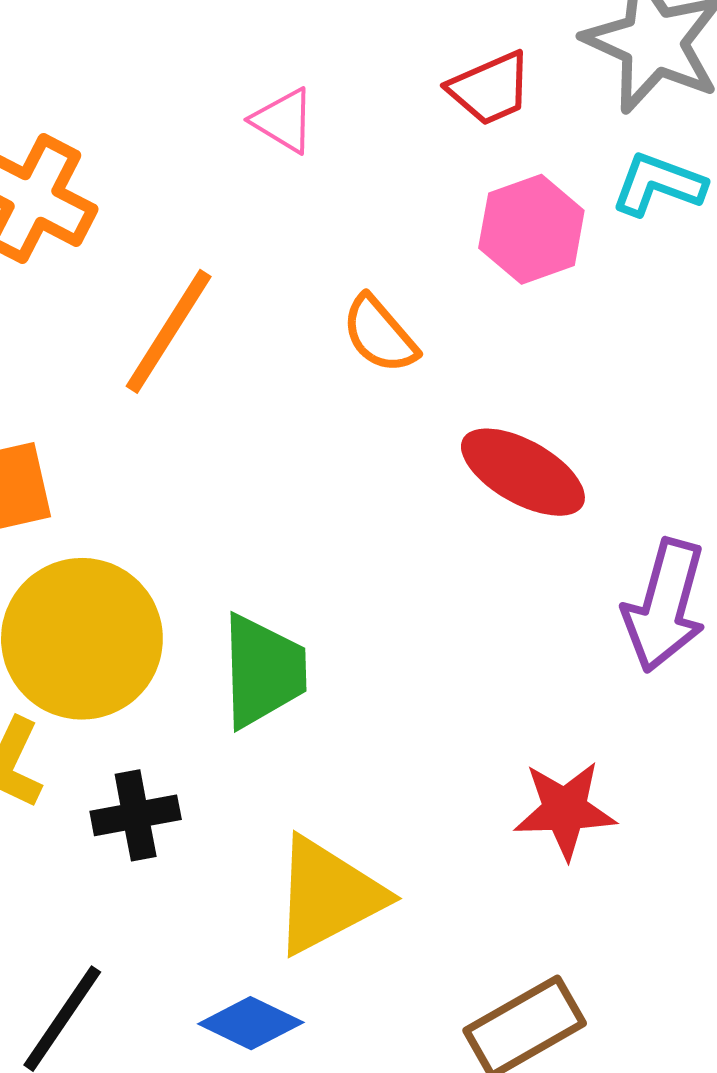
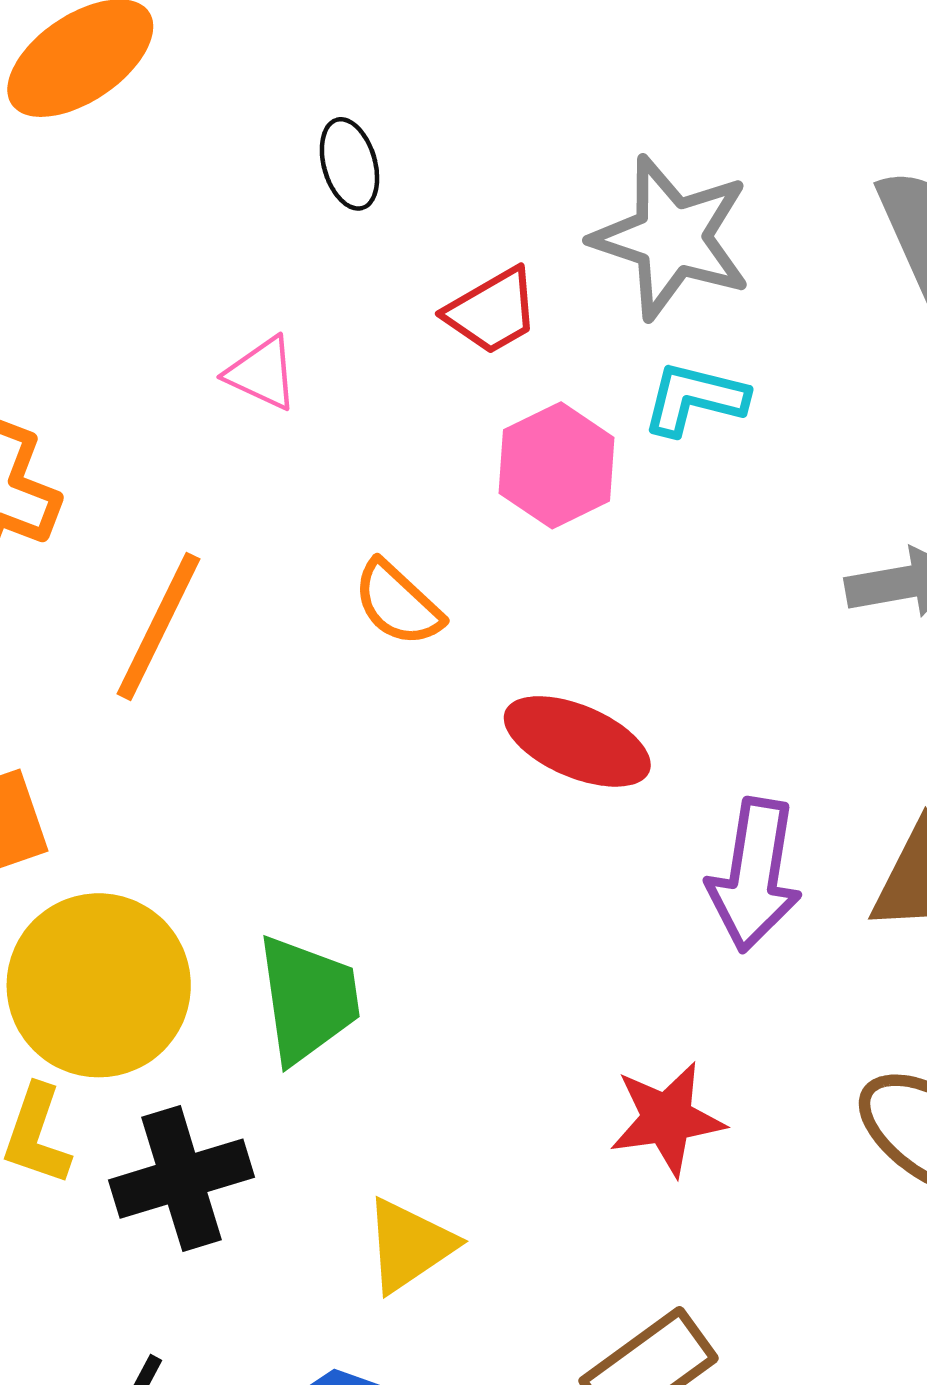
black cross: (136, 815) -> (182, 1179), size x1.4
yellow triangle: (328, 896) -> (409, 1245), size x0.7

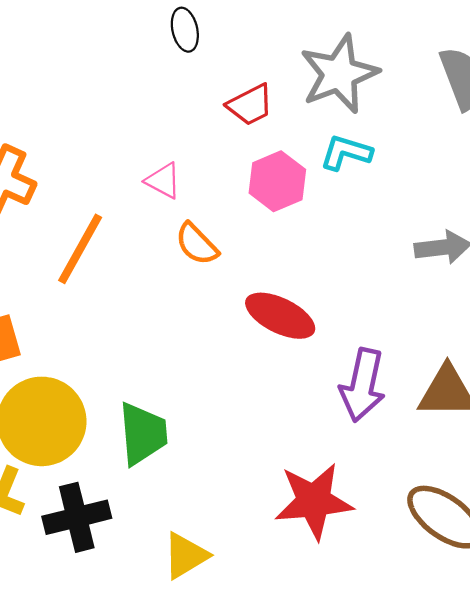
gray star: (672, 238) -> (339, 74), turned 30
pink triangle: (262, 373) -> (163, 181), moved
red star: (667, 1119) -> (314, 501), size x1.4

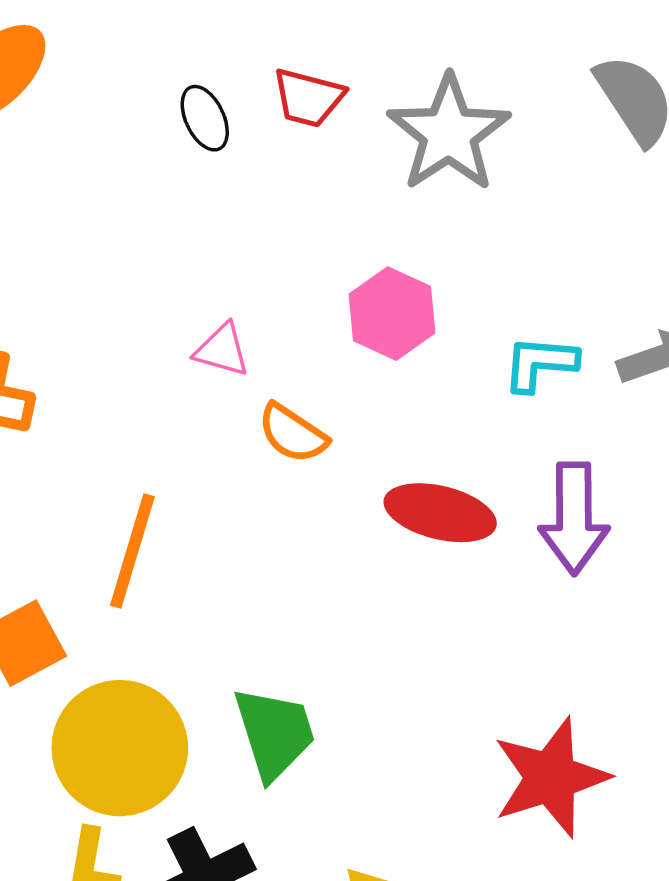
red trapezoid: (250, 105) -> (308, 98), moved, turned 54
cyan L-shape: (346, 153) -> (540, 363), moved
orange line: (80, 249) -> (132, 551), moved
purple arrow: (363, 385) -> (574, 518), moved

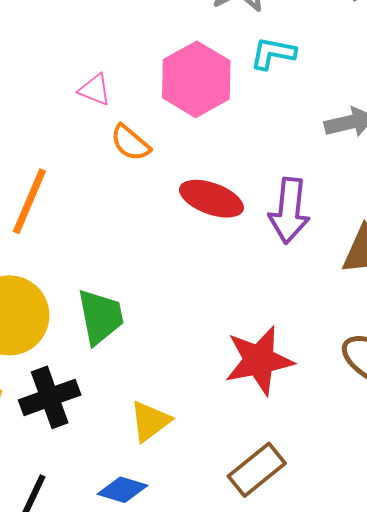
pink hexagon: (392, 314) -> (196, 79), size x1.4
cyan L-shape: (540, 363) -> (273, 53), moved

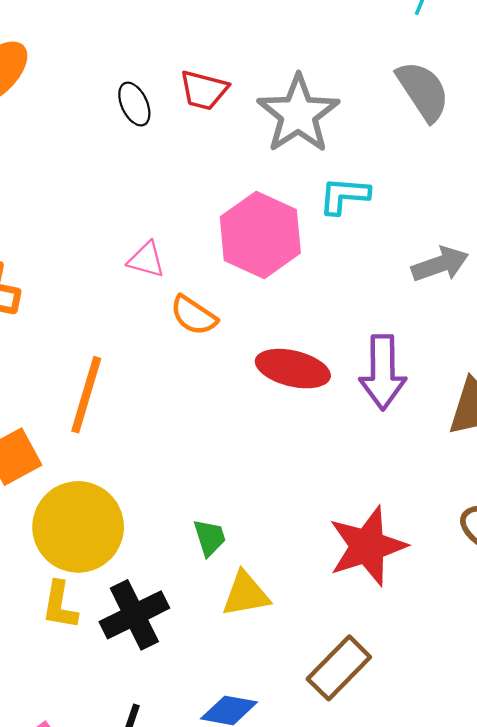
green trapezoid: (100, 317) -> (210, 538), moved, size x0.6
yellow triangle: (150, 421) -> (246, 594), moved, turned 33
brown rectangle: (257, 470) -> (339, 668), moved

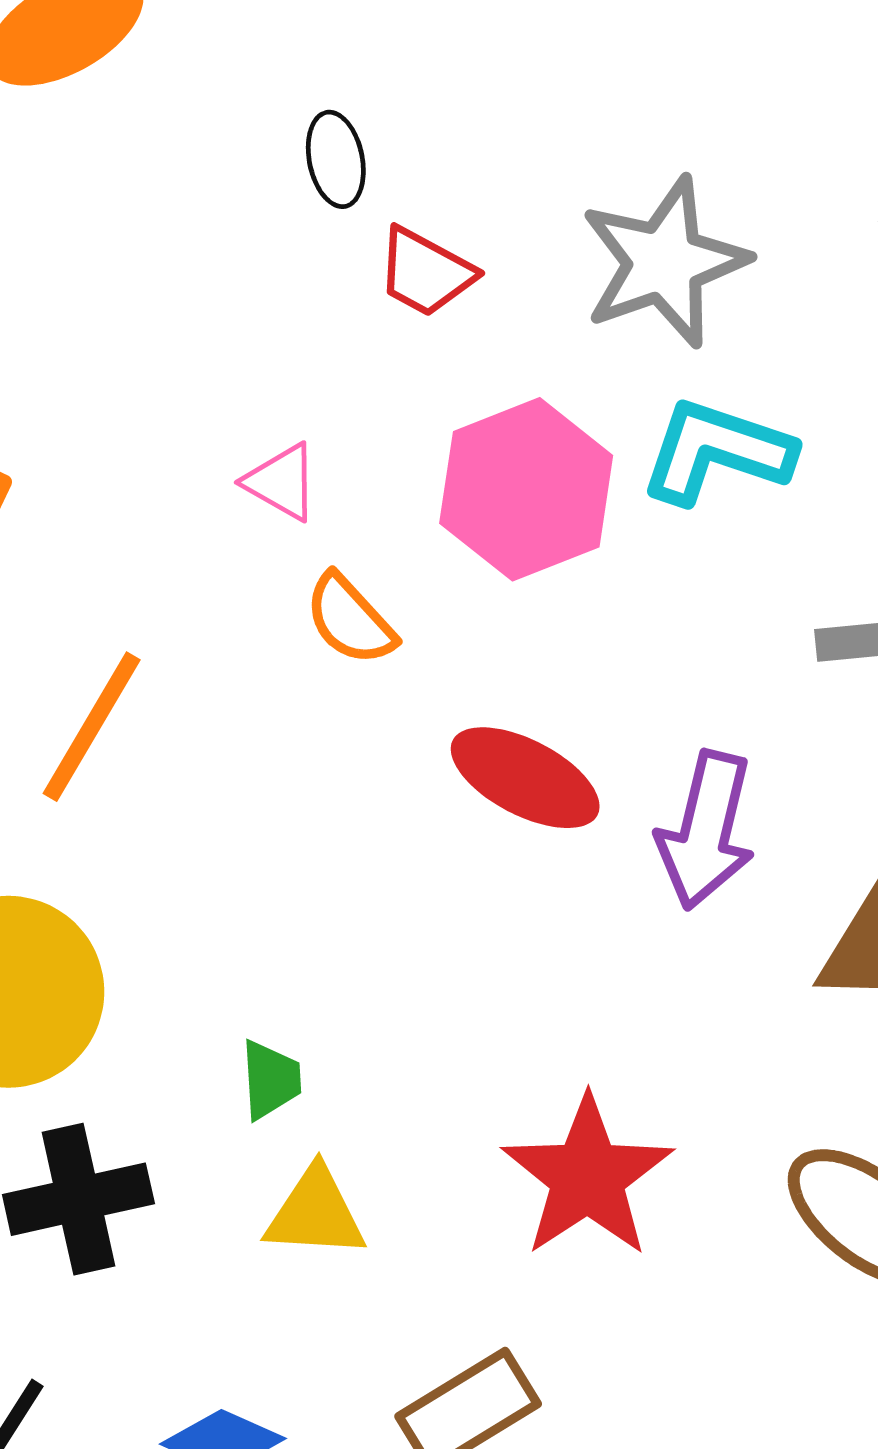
red trapezoid: (204, 90) -> (425, 272), moved
cyan L-shape: (344, 196) -> (717, 451), size x1.4
red star: (367, 546) -> (587, 1177), turned -30

